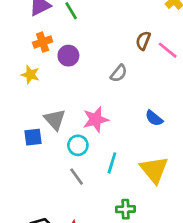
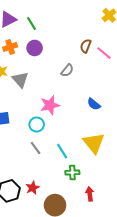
purple circle: (68, 56) -> (35, 48), moved
gray triangle: (55, 119) -> (20, 80), moved
cyan line: (112, 163) -> (62, 151), moved, turned -49

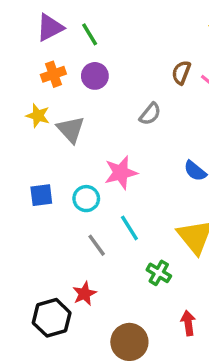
cyan circle: (37, 125) -> (86, 199), moved
cyan line: (62, 151) -> (129, 228), moved
green cross: (72, 172) -> (159, 273), moved, turned 32
red star: (33, 188) -> (84, 294), moved

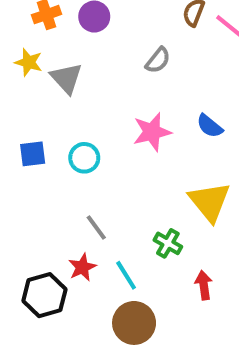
pink star: (121, 173) -> (152, 132), moved
cyan line: (129, 228) -> (126, 275), moved
gray line: (97, 245) -> (96, 227), moved
red arrow: (188, 323) -> (204, 285), moved

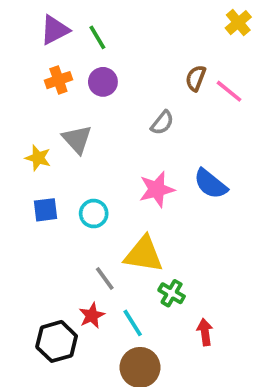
yellow star: (29, 62) -> (38, 158), moved
blue semicircle: (210, 126) -> (210, 184), size x1.4
yellow triangle: (210, 202) -> (144, 254), moved, turned -42

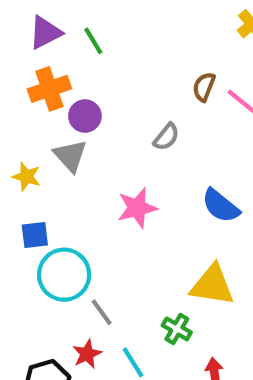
orange cross: (58, 80) -> (49, 89), size x1.4
purple circle: (103, 82) -> (85, 116), moved
pink star: (157, 189) -> (137, 208), moved
cyan circle: (94, 214) -> (64, 275), moved, size x1.6
yellow triangle: (144, 254) -> (212, 285), moved

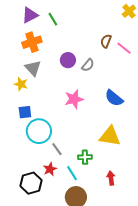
purple circle: (85, 116) -> (68, 60), moved
gray triangle: (70, 156) -> (33, 68), moved
green cross: (177, 329) -> (85, 157), moved, turned -32

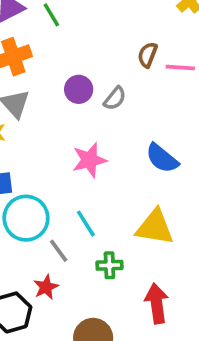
pink line: (124, 48) -> (180, 68), turned -35
cyan line: (72, 173) -> (86, 224), moved
red arrow: (111, 178) -> (157, 303), size x1.5

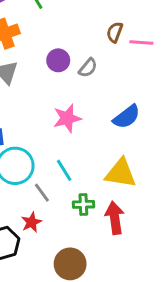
blue semicircle: (162, 158) -> (127, 117), turned -76
red arrow: (157, 303) -> (115, 218), moved

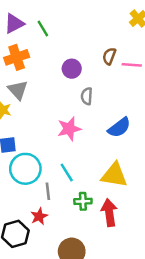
purple circle: (58, 60) -> (72, 69), moved
gray semicircle: (88, 68) -> (87, 96), moved, turned 144
gray line: (42, 193) -> (48, 191), turned 30

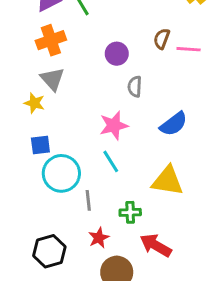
cyan line: (67, 173) -> (111, 161), moved
red arrow: (109, 213) -> (156, 245), moved, turned -52
red star: (39, 216) -> (99, 238), moved

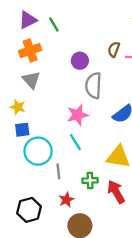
gray semicircle: (135, 87) -> (93, 86), size x1.6
yellow star: (34, 103) -> (18, 107), moved
red arrow: (156, 245) -> (116, 192), moved, turned 30

